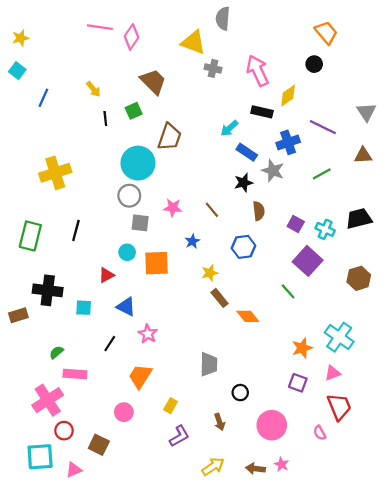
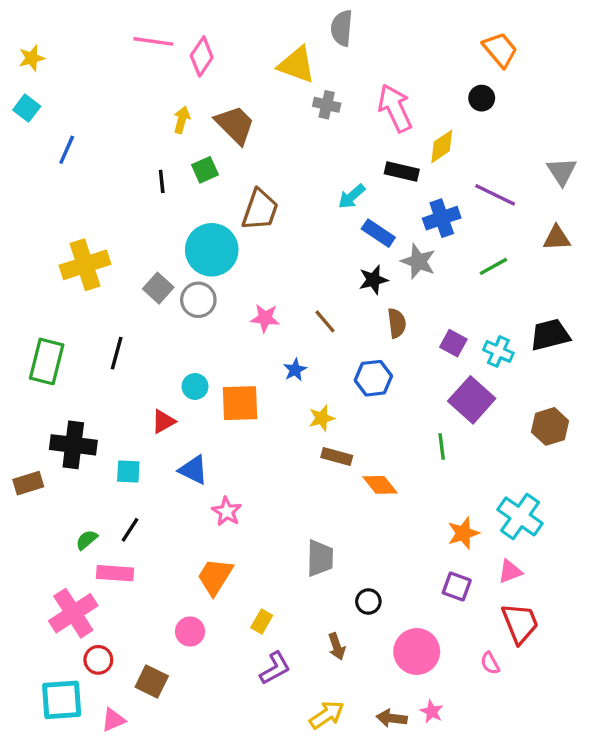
yellow arrow: (93, 89) -> (182, 120), moved, turned -126
gray square: (140, 223) -> (158, 288), moved, turned 36
green line: (288, 291) -> (442, 446), turned 35
brown rectangle: (220, 298) -> (337, 456), turned -36
black line: (110, 344) -> (130, 530), moved

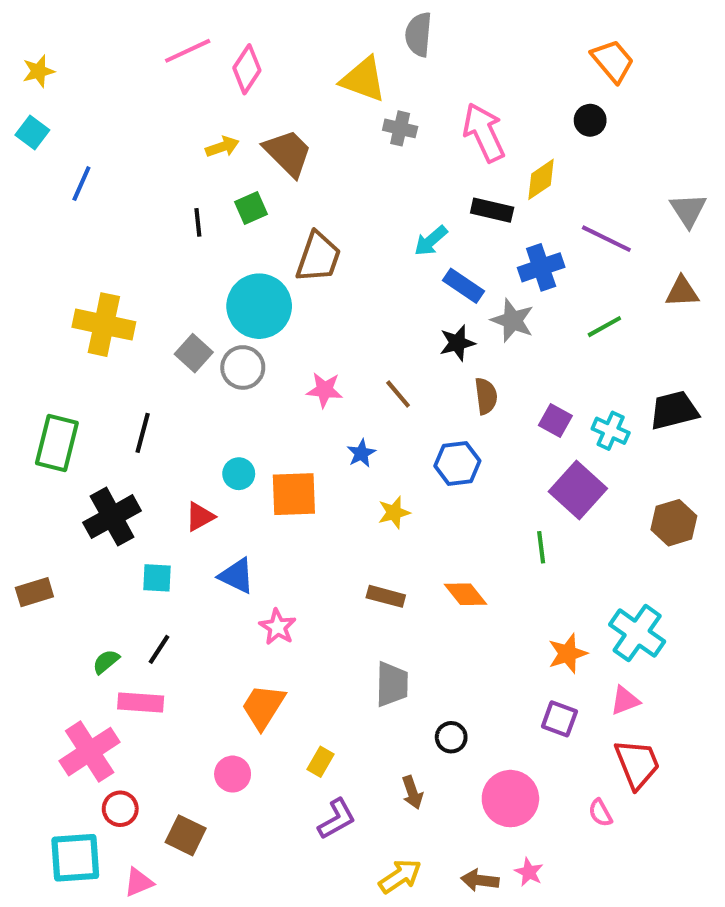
pink line: (153, 41) -> (188, 51), turned -33
yellow arrow: (182, 120) -> (222, 147), turned 56
yellow cross: (85, 265) -> (104, 325), turned 30
black cross: (73, 445) -> (112, 517), moved, turned -36
brown rectangle: (337, 456) -> (386, 596), moved

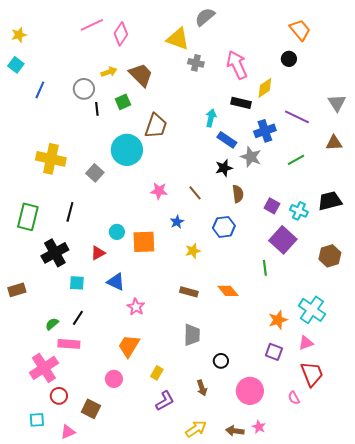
gray semicircle: (419, 34) -> (205, 17), turned 45
cyan arrow: (431, 241) -> (211, 118), turned 144
gray circle: (243, 367) -> (84, 89), moved
cyan square: (75, 858) -> (37, 420), size x0.6

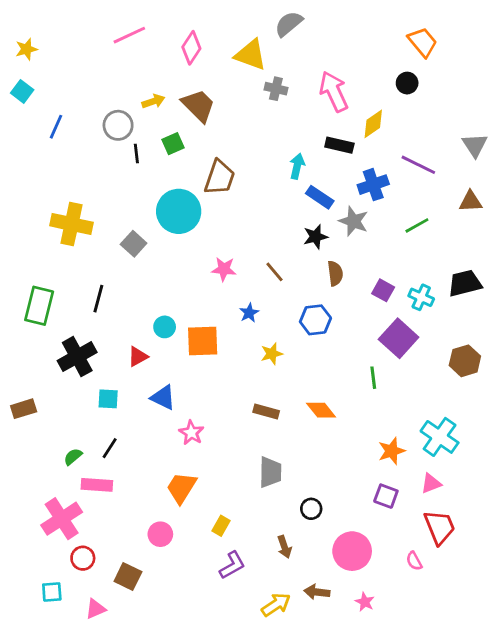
pink diamond: (121, 34) -> (191, 48), moved
brown arrow: (235, 431) -> (317, 592), moved

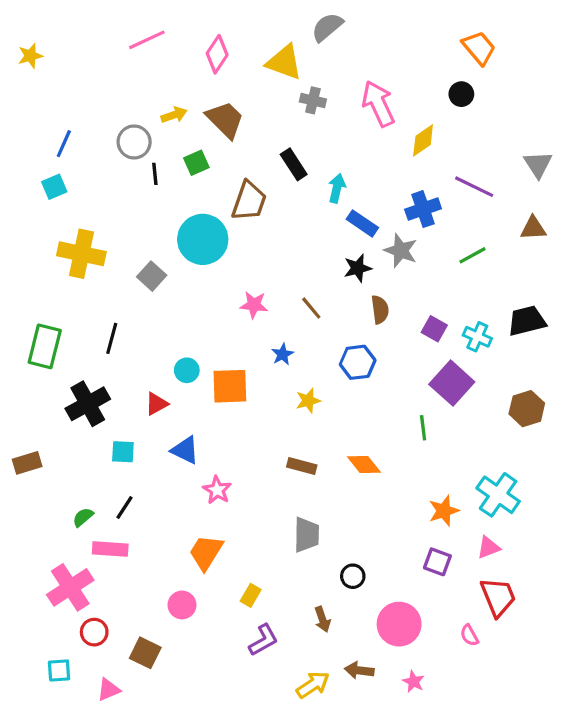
cyan square: (22, 91) -> (54, 187), moved, turned 30
black rectangle: (339, 145) -> (294, 164), moved, turned 44

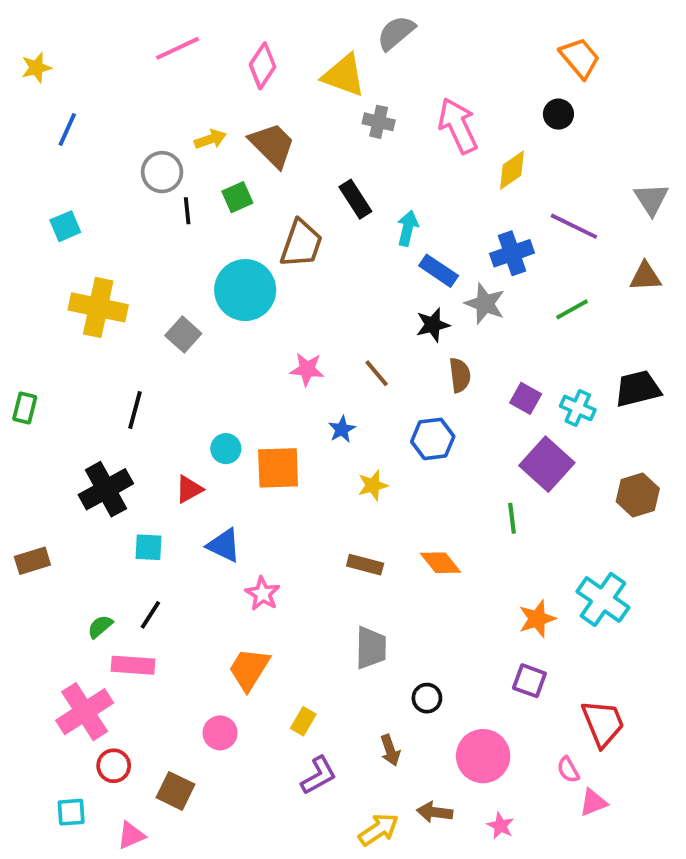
blue line: (64, 144) -> (67, 130), moved
green rectangle: (45, 346) -> (25, 408), moved, size x0.6
pink triangle: (488, 547) -> (593, 802), moved

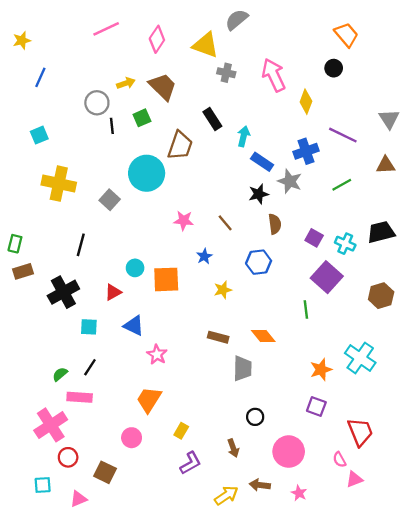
yellow diamond: (512, 170) -> (306, 102), turned -35
brown rectangle: (32, 561) -> (23, 271), moved
gray trapezoid: (371, 648) -> (242, 368), moved

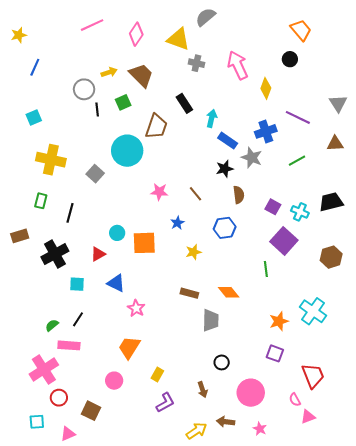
green rectangle: (15, 244) -> (41, 201), moved

